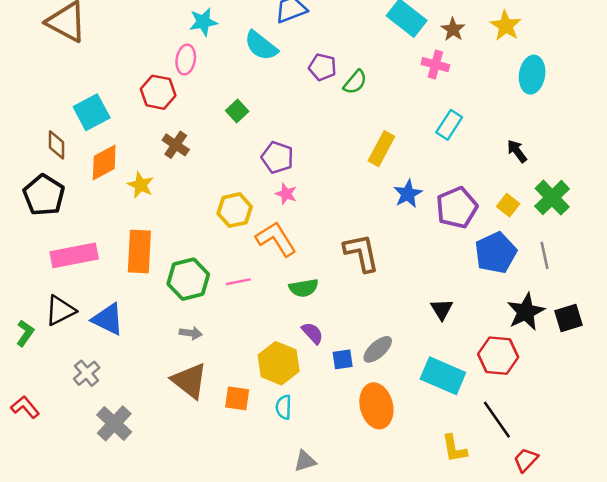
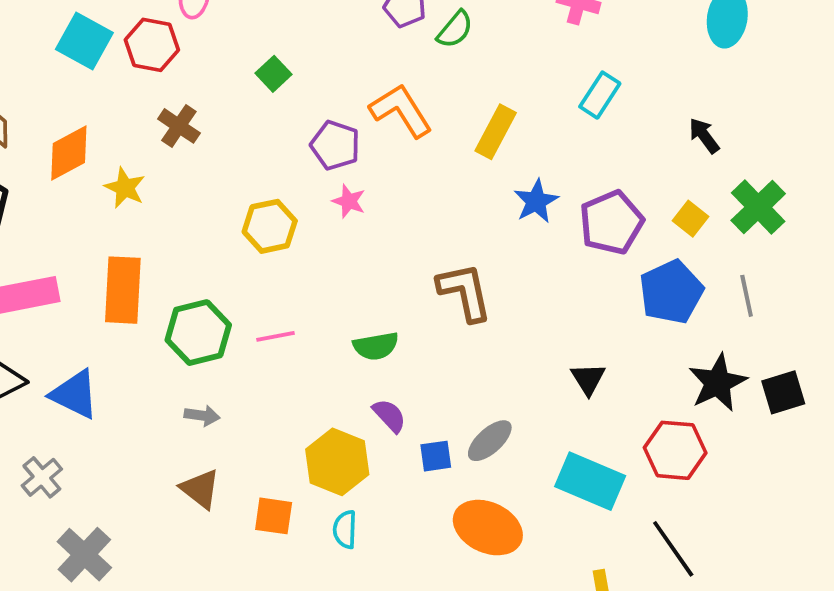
cyan square: (92, 112) -> (84, 41), moved, turned -33
orange L-shape: (276, 239) -> (401, 111), moved
brown triangle: (189, 381) -> (200, 489), size x0.7
orange ellipse: (376, 406) -> (488, 528), turned -51

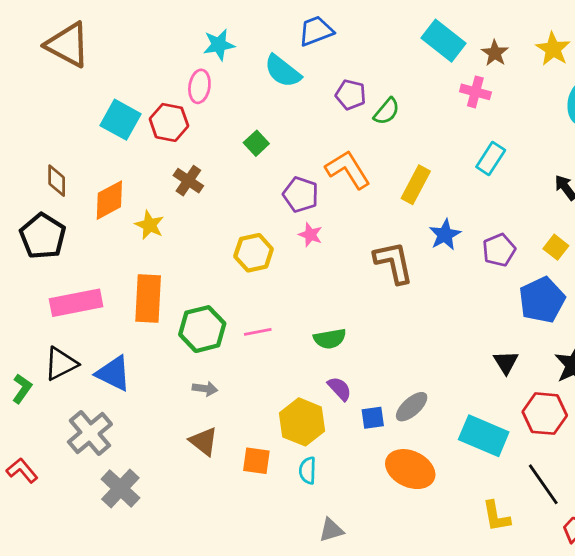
purple pentagon: (611, 222) -> (499, 250), size x0.7
brown L-shape: (465, 292) -> (394, 262), moved
black triangle: (588, 379) -> (506, 362), moved
gray cross: (42, 477) -> (90, 433), size x1.5

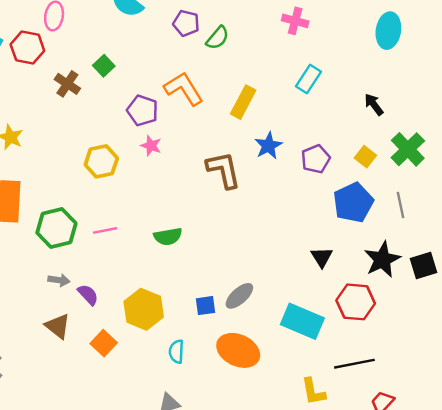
brown cross: (188, 181) -> (67, 84), moved
purple semicircle: (340, 389) -> (88, 295), moved
orange square: (256, 461) -> (104, 343), turned 35
cyan semicircle: (308, 470) -> (176, 352), moved
black line: (543, 484) -> (354, 364), turned -66

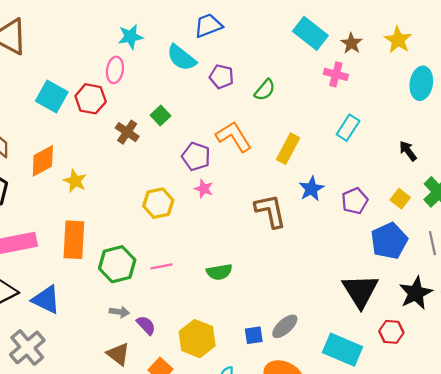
purple pentagon: (186, 23) -> (222, 77), moved
black triangle: (322, 257) -> (360, 291), size x1.8
red hexagon: (356, 302) -> (391, 332), size x0.7

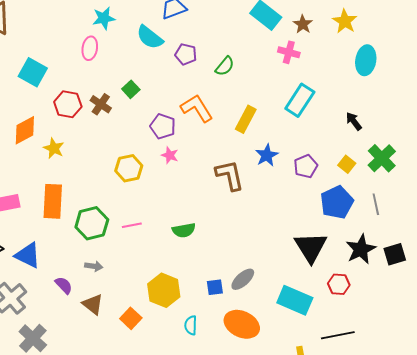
red hexagon: (91, 99) -> (68, 104), moved
cyan rectangle: (348, 128) -> (300, 100), size x1.4
purple semicircle: (146, 325) -> (64, 285), moved

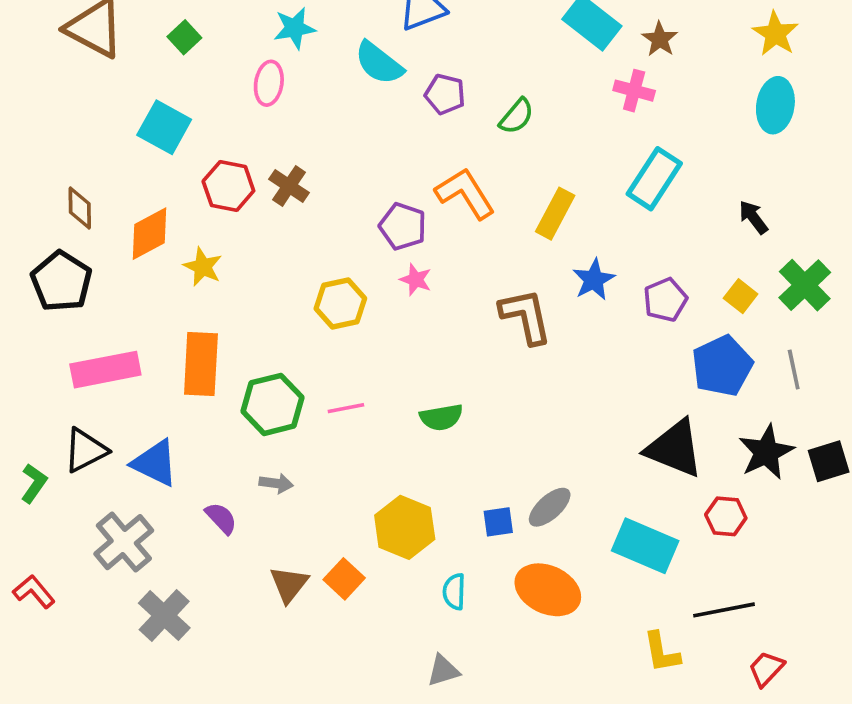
yellow star: (345, 21) -> (775, 34), moved
green square: (131, 89) -> (184, 37), moved
black triangle: (311, 247) -> (674, 448), turned -36
brown triangle: (93, 304) -> (289, 584), moved, turned 30

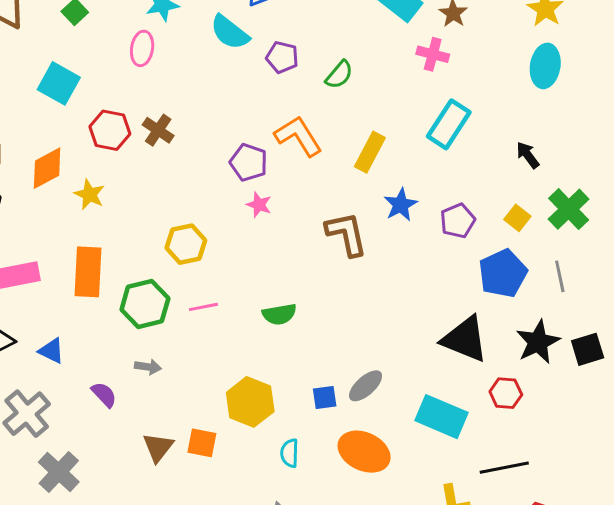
yellow hexagon: (340, 303) -> (186, 244), moved
blue triangle: (155, 463) -> (51, 351), size x0.7
orange square: (344, 579) -> (202, 443), turned -32

